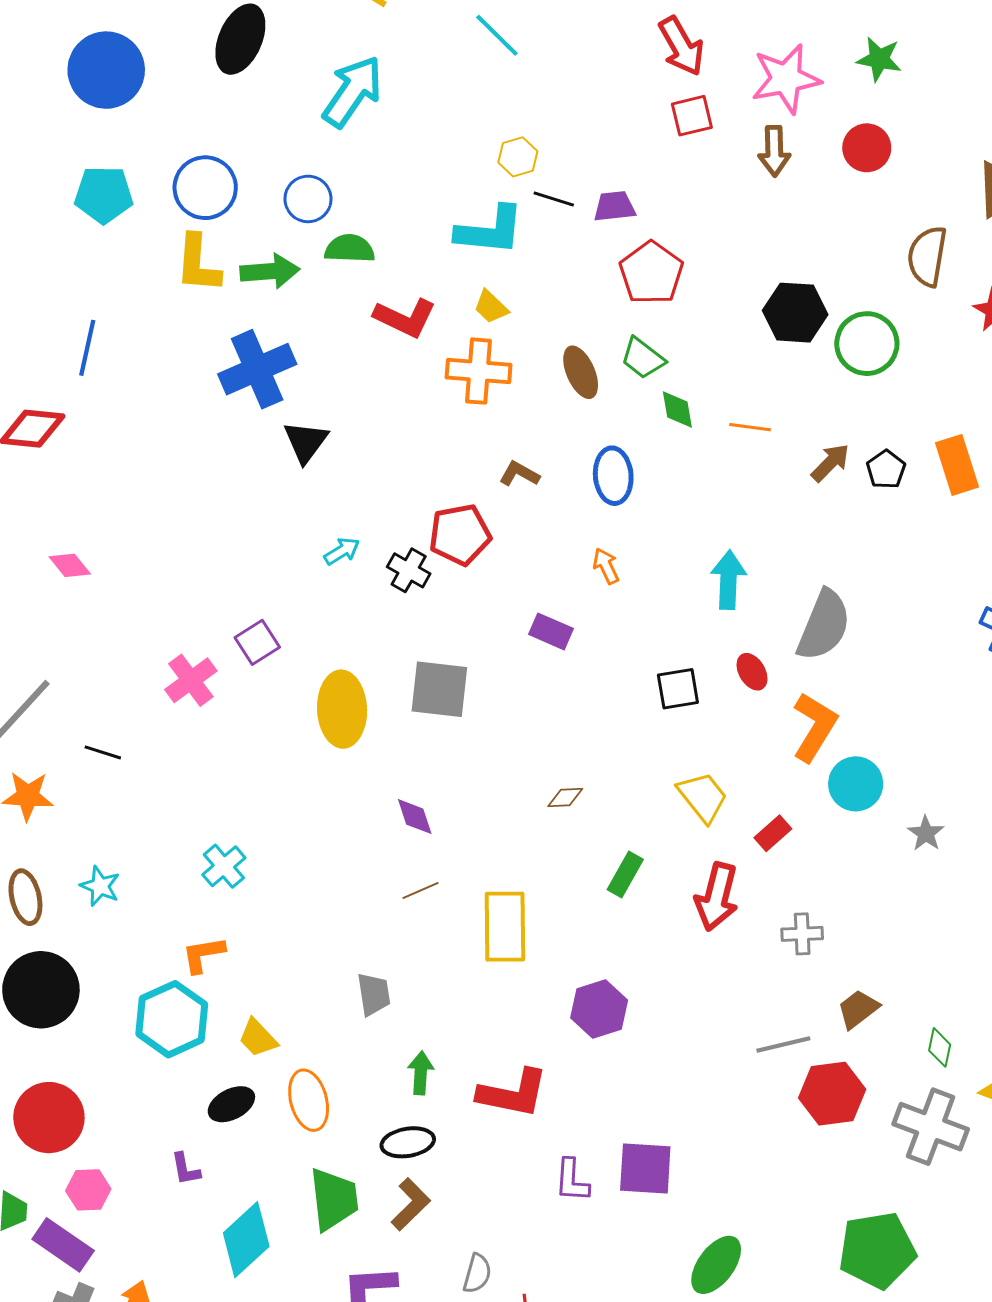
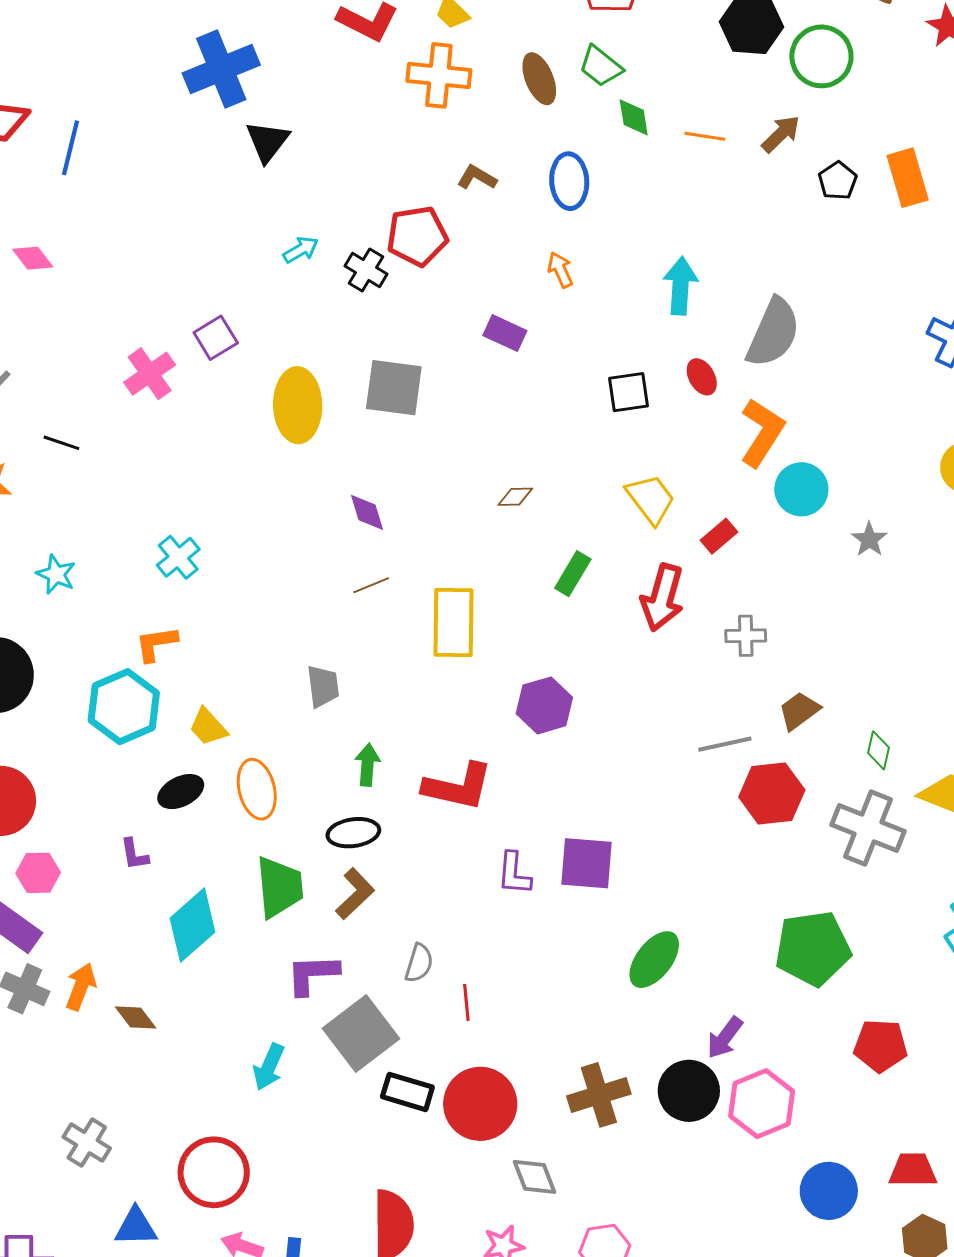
blue line: (87, 348) -> (70, 148), moved
brown arrow: (830, 463) -> (781, 134), moved

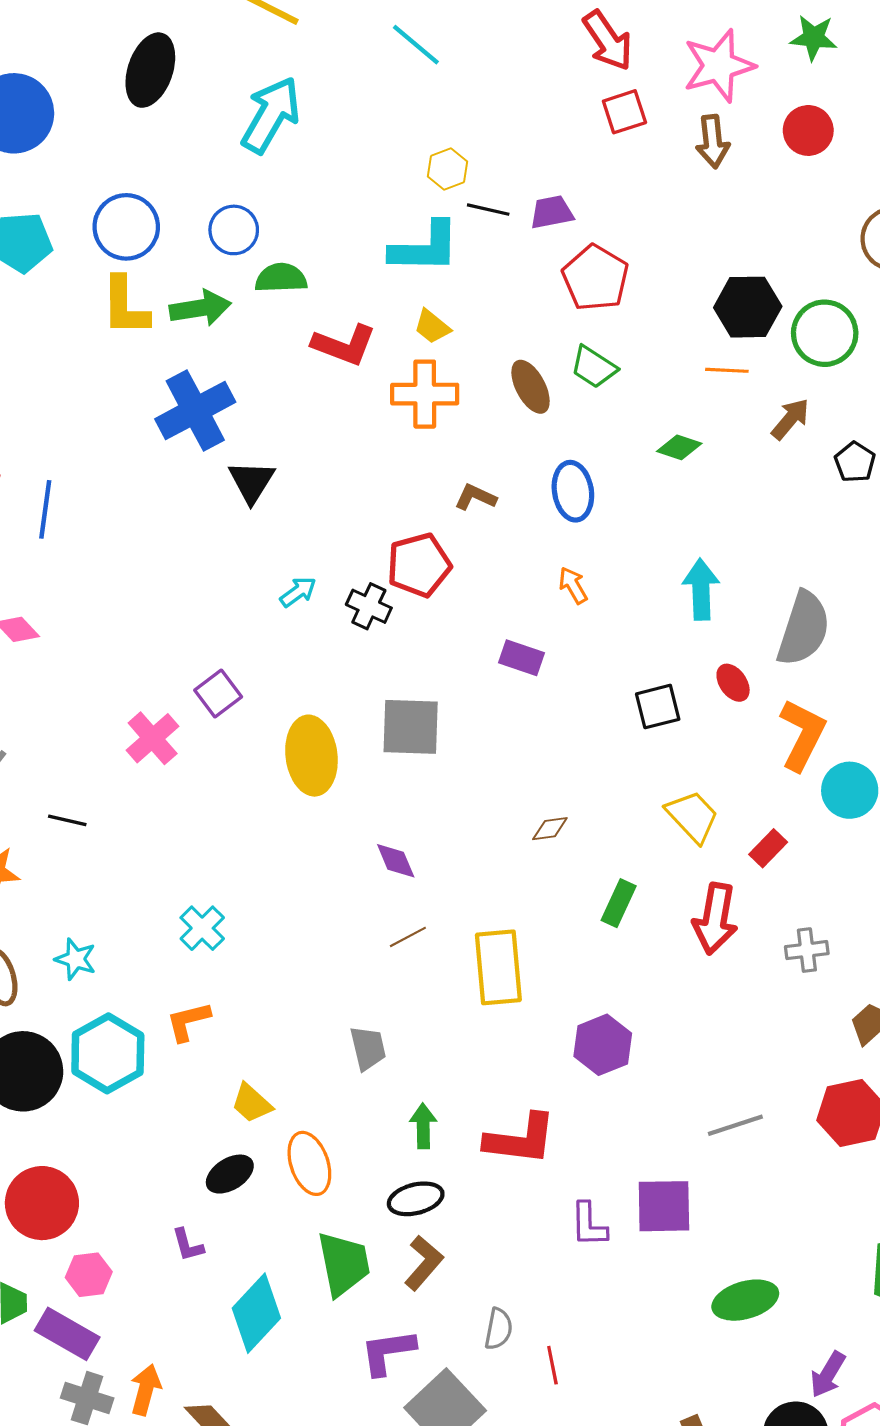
green diamond: (634, 117) -> (679, 447), moved, turned -57
orange line: (705, 136) -> (727, 370), moved
cyan hexagon: (124, 707) -> (108, 1053), moved
gray line: (725, 744) -> (735, 1125), moved
green ellipse: (654, 960) -> (745, 1300), turned 42

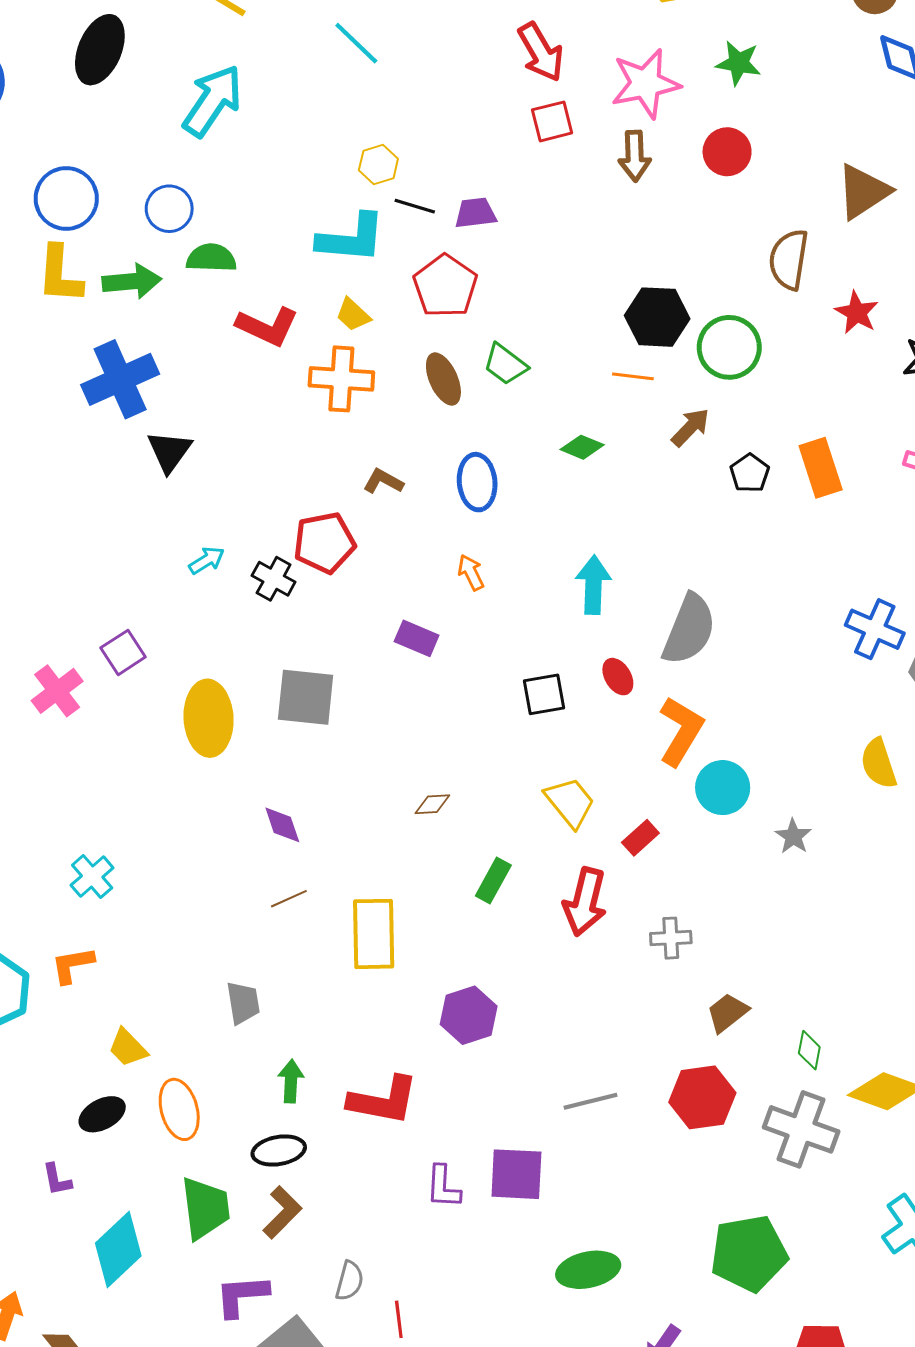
red pentagon: (595, 278) -> (445, 286), moved

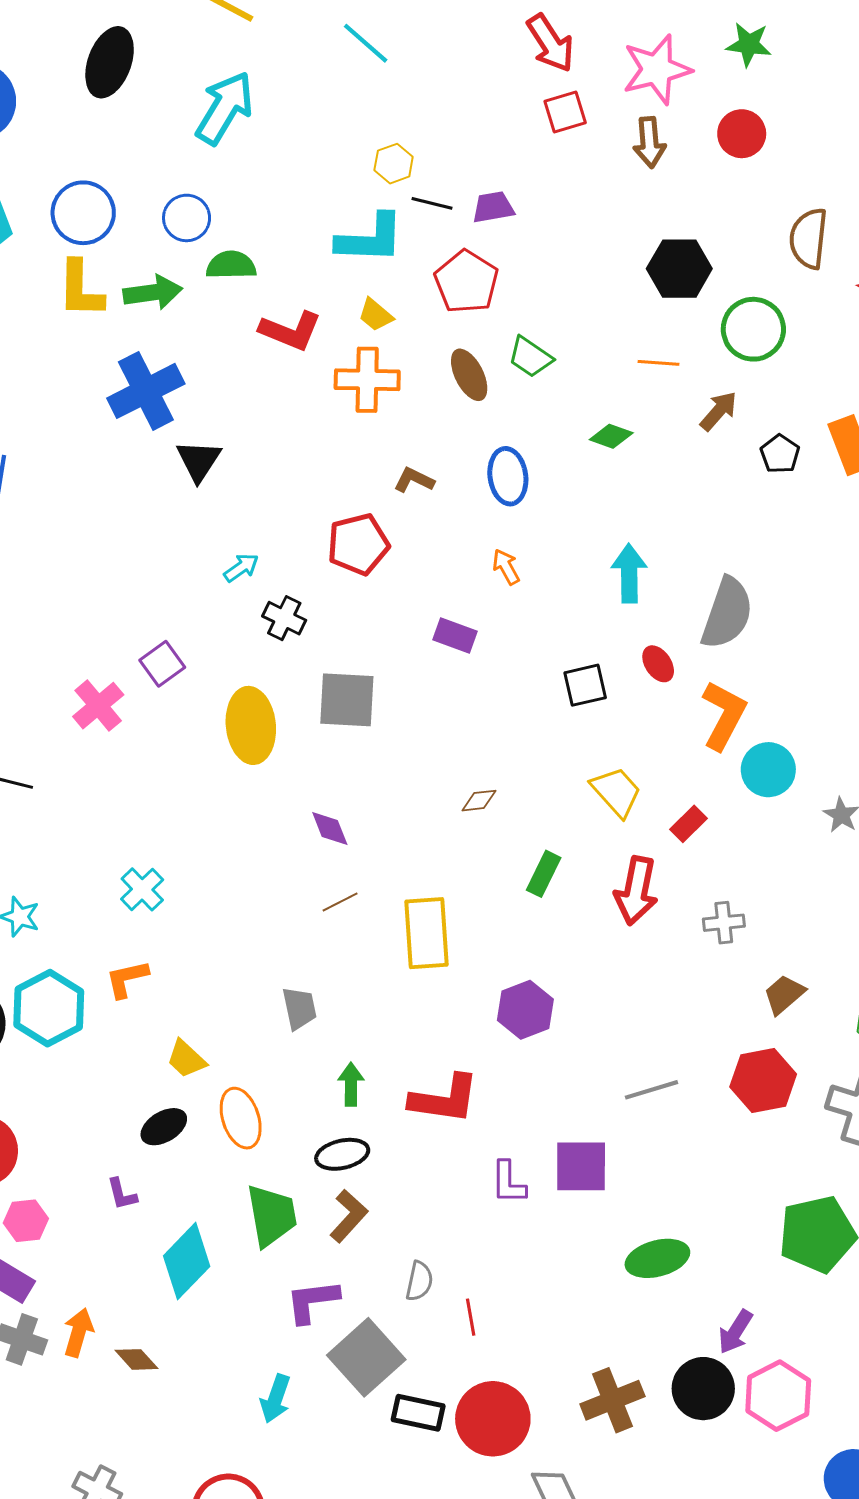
black hexagon: (657, 317) -> (679, 269), moved
black cross: (274, 579) -> (284, 618), moved

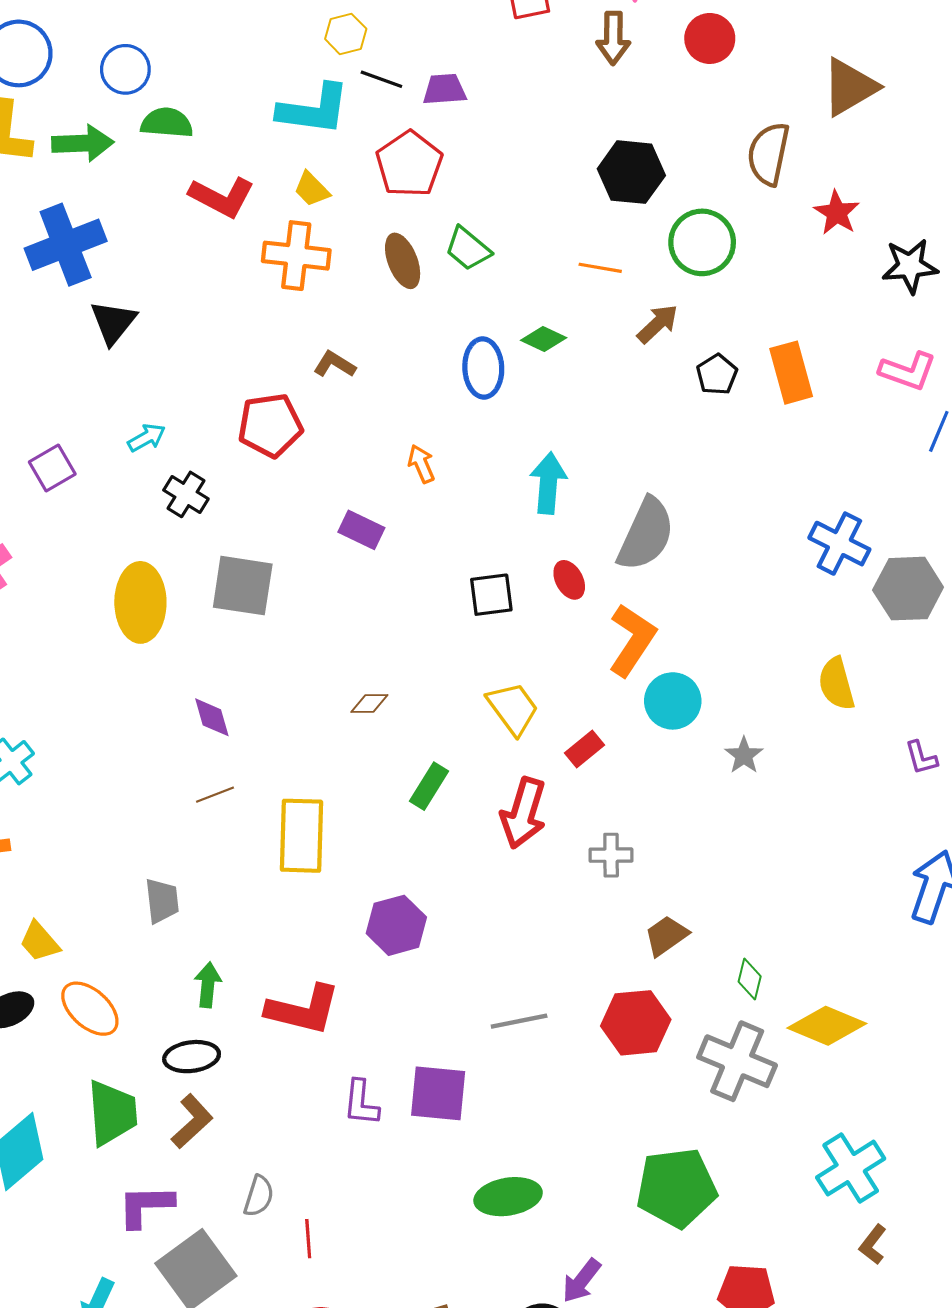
blue ellipse: (508, 476) -> (483, 368), moved
purple square: (162, 664) -> (52, 468), moved
orange ellipse: (241, 1118) -> (90, 1009), turned -36

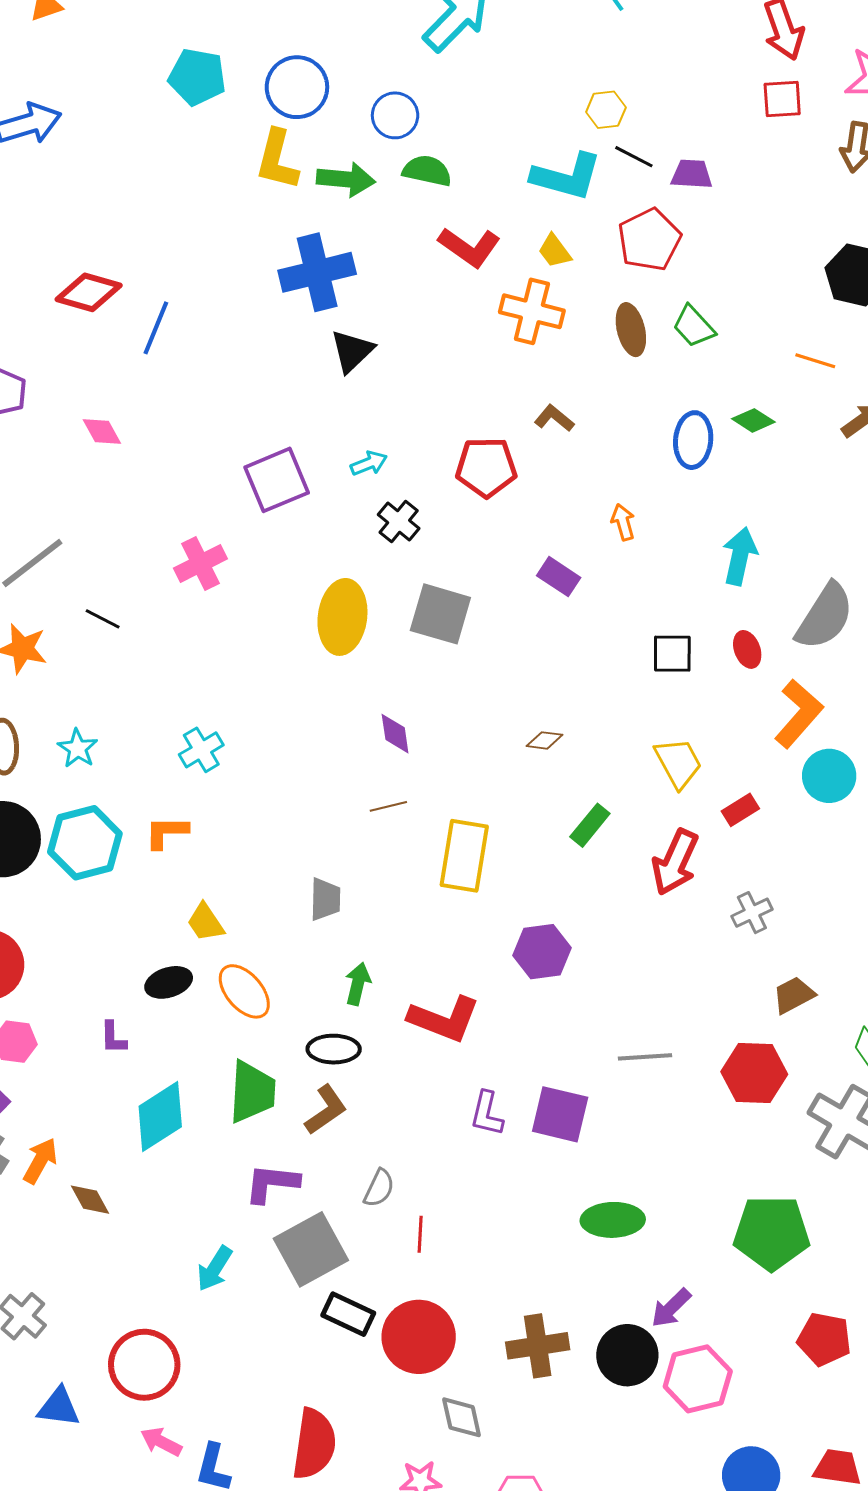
purple square: (52, 468) -> (277, 480), size x1.5
gray cross: (611, 855) -> (752, 913), turned -33

